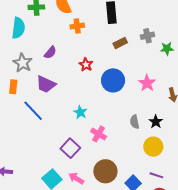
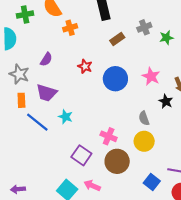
orange rectangle: (13, 87) -> (21, 100), moved
cyan star: (80, 112) -> (66, 117), moved
black star: (156, 122) -> (166, 101), moved
yellow circle: (153, 147) -> (144, 141), moved
brown circle: (105, 171) -> (117, 161), moved

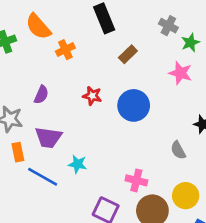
gray cross: (144, 27) -> (168, 26), moved, turned -32
pink star: (151, 76) -> (180, 73), moved
yellow circle: (144, 141) -> (186, 196), moved

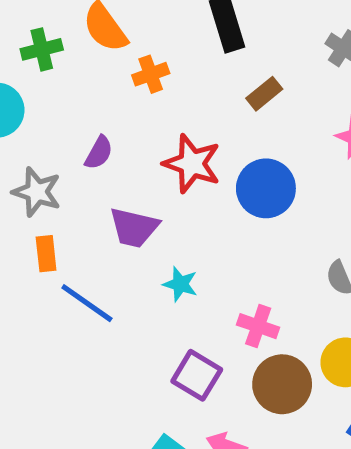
red star: (92, 96) -> (192, 164), size x1.6
purple trapezoid: (48, 137) -> (134, 228), moved
cyan star: (78, 164) -> (180, 284), moved

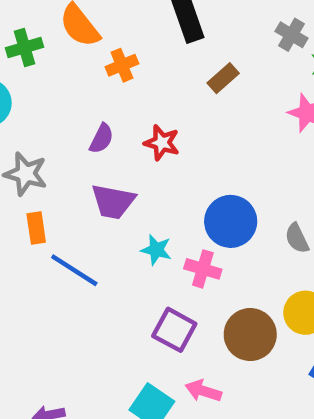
purple semicircle: (99, 153) -> (101, 139), moved
red star: (192, 164) -> (162, 143), size x0.7
blue circle: (266, 188) -> (231, 221), moved
pink cross: (258, 326) -> (203, 269), moved

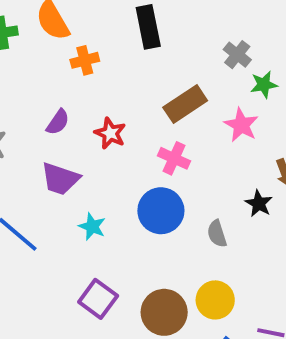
brown rectangle: (223, 78) -> (185, 104), moved, size x1.5
pink cross: (203, 269) -> (174, 158), moved

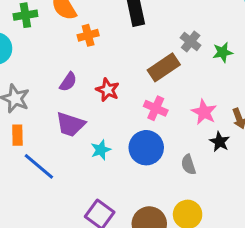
gray cross: (237, 55) -> (191, 41), moved
pink star: (241, 125) -> (204, 112), moved
cyan star: (92, 226) -> (101, 150), moved, turned 30

